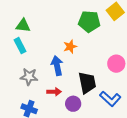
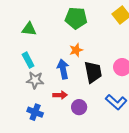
green pentagon: (89, 21) -> (76, 18), moved
cyan rectangle: (20, 46) -> (28, 60), moved
black trapezoid: (87, 83) -> (93, 72), moved

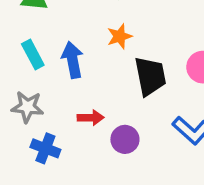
blue arrow: (63, 69) -> (73, 60), moved
gray star: (35, 80) -> (27, 107), moved

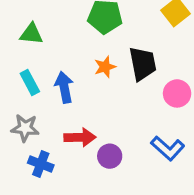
black trapezoid: (150, 76) -> (143, 64), moved
red arrow: (91, 118) -> (80, 137), size x1.4

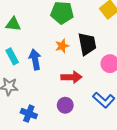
red arrow: (80, 137) -> (71, 77), moved
blue cross: (41, 164) -> (29, 114), moved

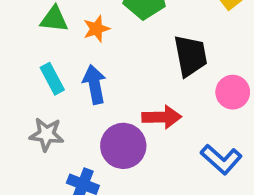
orange star: (62, 46) -> (96, 29), moved
purple circle: (65, 105) -> (123, 146), moved, size x1.5

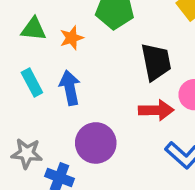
red arrow: (162, 117) -> (156, 110), moved
gray star: (46, 134) -> (27, 153), moved

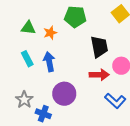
gray star: (27, 153) -> (24, 100), turned 30

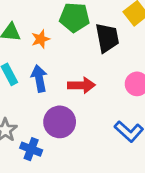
black trapezoid: (99, 47) -> (107, 38), moved
red arrow: (99, 75) -> (81, 85), moved

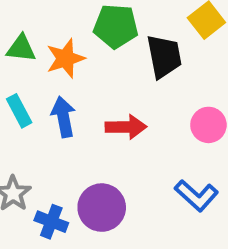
orange star: (41, 39) -> (65, 58), size x1.4
purple circle: (60, 122) -> (102, 208), moved

